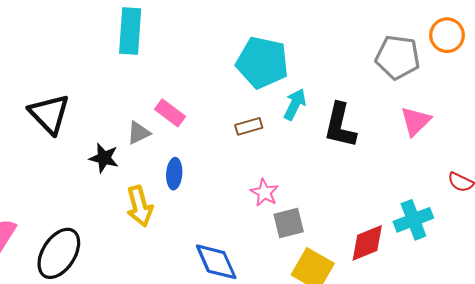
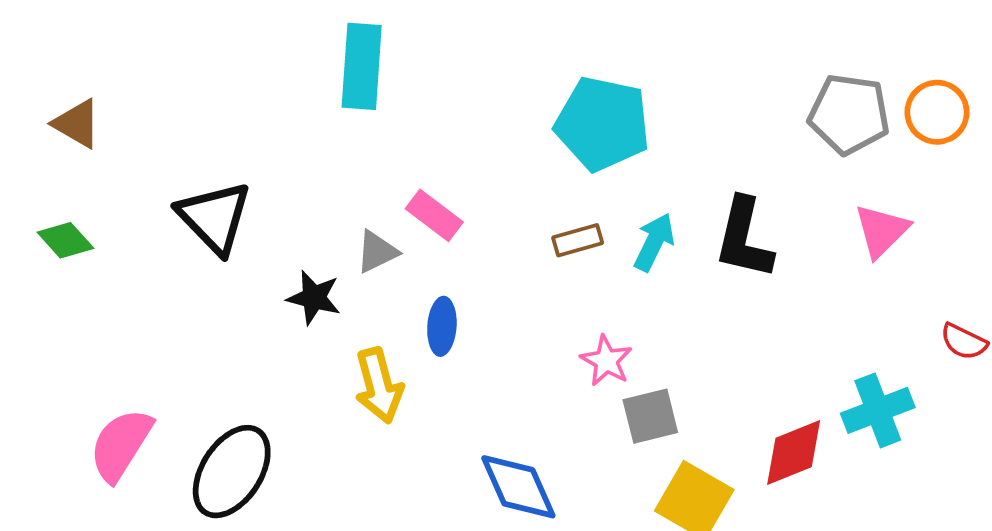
orange circle: (447, 35) -> (937, 112), moved
cyan arrow: (295, 104) -> (654, 242), moved

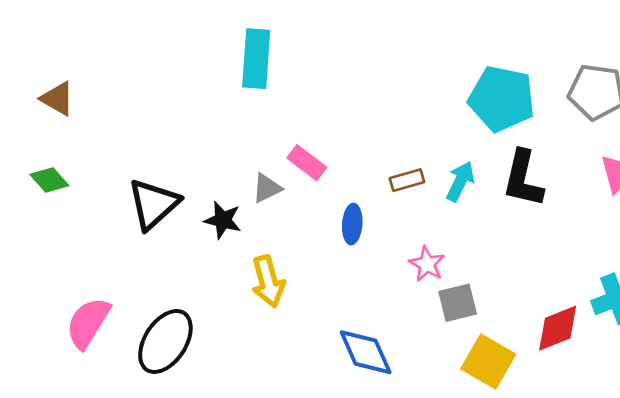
cyan pentagon: (603, 124) -> (502, 99), moved
black triangle: (214, 217) -> (153, 204), moved, turned 32
blue ellipse: (442, 326) -> (352, 224), moved

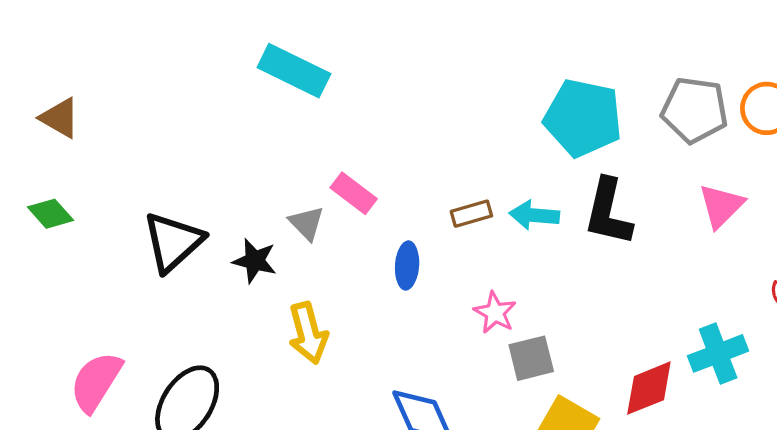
cyan rectangle: (256, 59) -> (294, 71), turned -68
cyan arrow: (460, 181) -> (534, 215), turned -111
gray triangle: (267, 188) -> (306, 223), turned -48

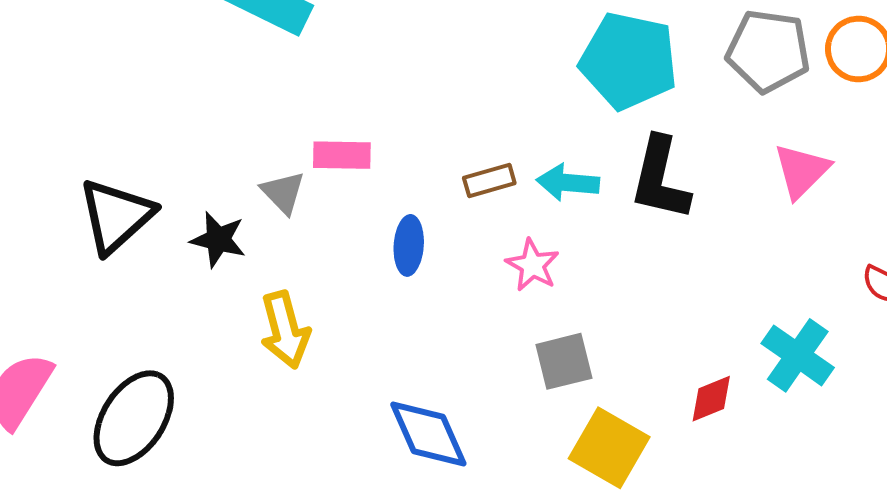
pink rectangle: (354, 193) -> (342, 155), turned -36
pink star: (495, 313) -> (532, 265), moved
cyan cross: (718, 353) -> (798, 355), turned -34
red diamond: (649, 388) -> (711, 399), size x0.7

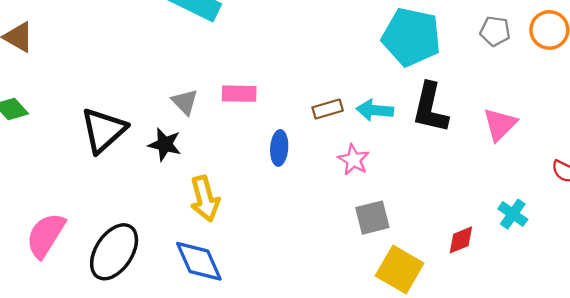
gray pentagon: (768, 51) -> (495, 31), size x0.6
pink triangle: (802, 171) -> (500, 124), moved
gray triangle: (283, 192) -> (185, 102), moved
cyan cross: (798, 355) -> (513, 214), size x0.7
blue diamond: (428, 434) -> (199, 261), moved

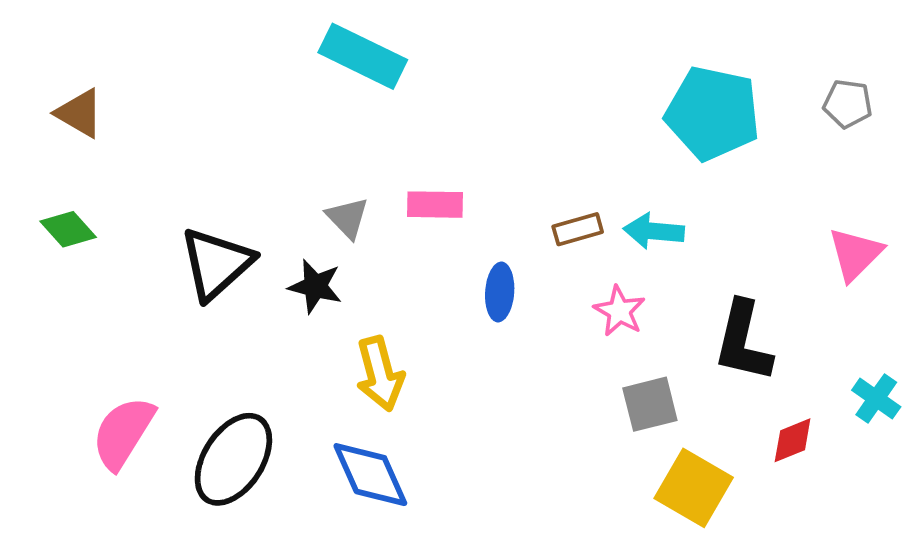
black L-shape: (430, 108) -> (743, 341), moved

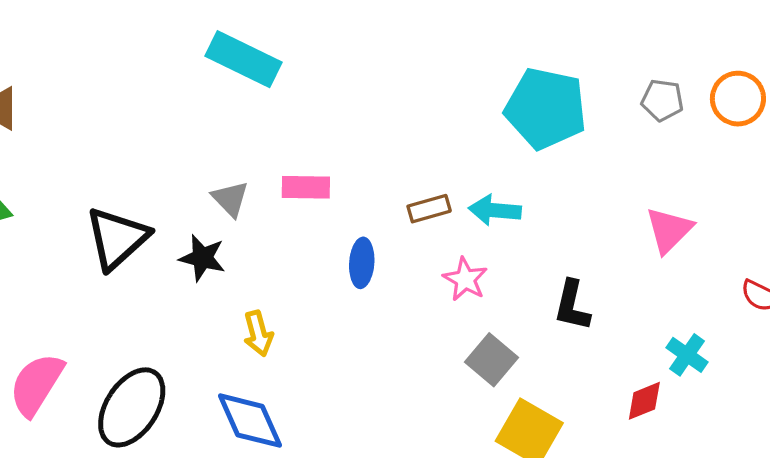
black L-shape: (743, 341) -> (572, 306), size x0.7
yellow arrow: (380, 374) -> (258, 333), size x0.7
gray square: (650, 404) -> (492, 360), turned -36
red diamond: (793, 440) -> (644, 401), moved

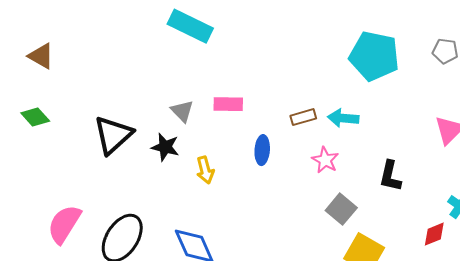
yellow arrow: (258, 333) -> (205, 170), moved

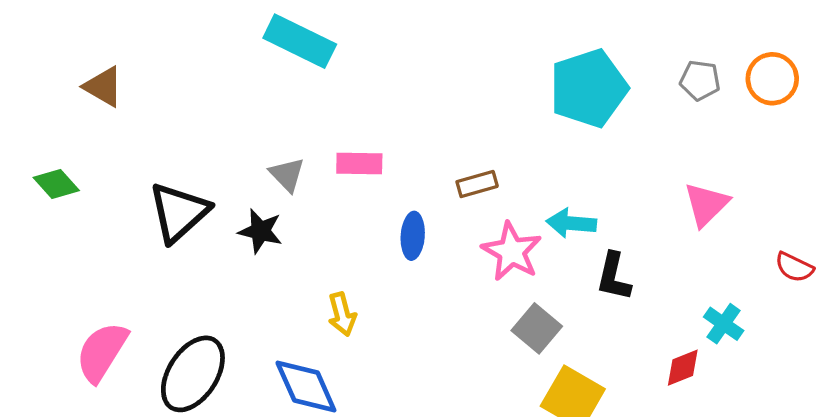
brown triangle: (41, 56) -> (103, 87), moved
cyan pentagon: (374, 56) -> (589, 88), turned -30
cyan arrow: (343, 118) -> (571, 223), moved
pink star: (325, 160) -> (512, 251), size x1.4
yellow arrow: (205, 170) -> (342, 314), moved

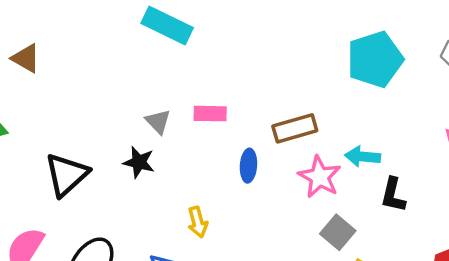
brown rectangle: (477, 184) -> (295, 128), size x1.5
black triangle: (179, 212) -> (67, 175), moved

